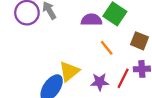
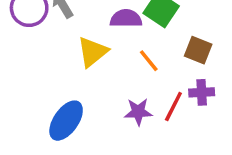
yellow triangle: (69, 71) -> (92, 52), moved

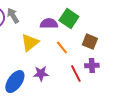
red line: (173, 106) -> (76, 74), turned -54
purple star: (138, 112) -> (41, 74), moved

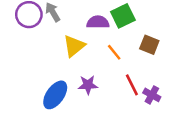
green square: (69, 19) -> (123, 16), turned 30
purple cross: (92, 66) -> (152, 95), moved, turned 32

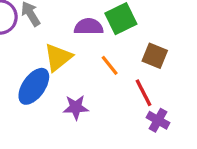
red line: (132, 85) -> (143, 93), moved
blue ellipse: (55, 95) -> (34, 86), moved

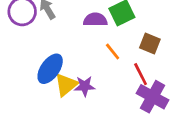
yellow triangle: (58, 57) -> (66, 85), moved
purple cross: (158, 120) -> (152, 97), size x1.6

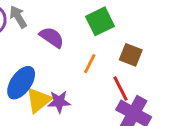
purple semicircle: (95, 20) -> (52, 37), moved, turned 35
orange line: (113, 51) -> (90, 64), turned 66

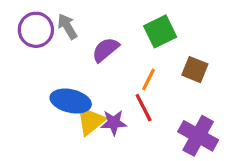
purple semicircle: (52, 37) -> (105, 50), turned -75
blue ellipse: (21, 83) -> (71, 101), turned 68
red line: (120, 89) -> (144, 108), moved

